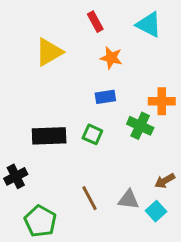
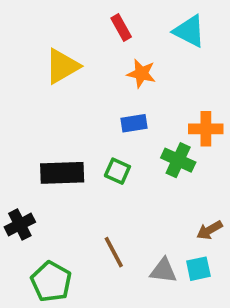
gray triangle: (129, 200) -> (163, 271), moved
cyan square: (156, 211) -> (198, 269), turned 30

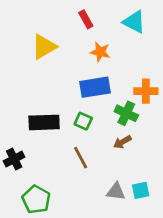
blue rectangle: (134, 123) -> (95, 87), size x1.6
brown arrow: (209, 230) -> (122, 142), moved
brown line: (114, 252) -> (81, 158), moved

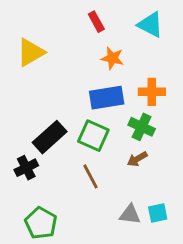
yellow triangle: (44, 47) -> (31, 52), moved
orange cross: (146, 91) -> (152, 92), moved
green square: (83, 121) -> (93, 136), size x1.5
black rectangle: (44, 122) -> (50, 137), turned -40
black cross: (14, 159) -> (26, 168), moved

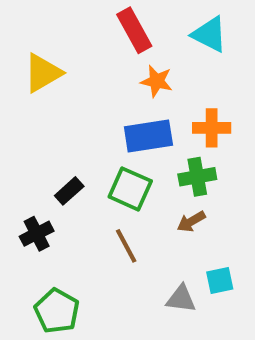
red rectangle: (96, 22) -> (134, 30), size x1.5
green cross: (142, 127) -> (197, 177), turned -35
black rectangle: (50, 137) -> (69, 191), size x0.6
cyan square: (158, 213) -> (220, 280), moved

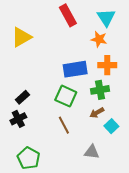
cyan triangle: (210, 34) -> (106, 18), turned 30
orange star: (157, 81) -> (99, 39), moved
black rectangle: (69, 191) -> (22, 97), moved
cyan square: (220, 280) -> (111, 126), moved, turned -32

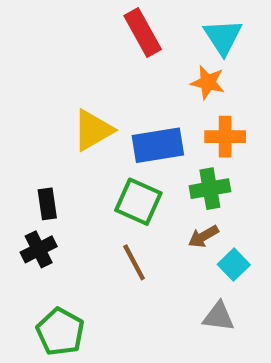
yellow triangle: (21, 37) -> (93, 130), moved
black rectangle: (22, 97) -> (47, 204), turned -56
gray triangle: (92, 152) -> (219, 317), moved

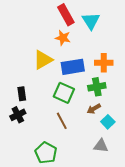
cyan triangle: (223, 37) -> (91, 21), moved
orange star: (208, 82) -> (63, 38), moved
green pentagon: (60, 332) -> (46, 153), moved

